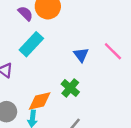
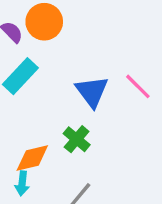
blue triangle: (81, 55) -> (92, 92), size x1.5

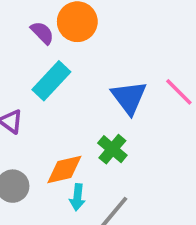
cyan arrow: (22, 183) -> (77, 197), moved

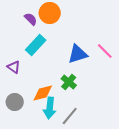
blue triangle: (129, 97) -> (78, 54), turned 50
cyan arrow: (77, 197) -> (50, 108), size x1.5

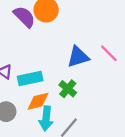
purple semicircle: (31, 19) -> (24, 17), size x1.5
cyan rectangle: (36, 45) -> (30, 78), moved, turned 35

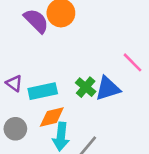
blue triangle: (78, 57) -> (108, 88), moved
green cross: (68, 89) -> (86, 87), moved

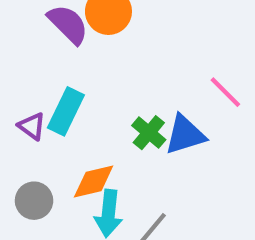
cyan rectangle: (43, 91) -> (66, 111), moved, turned -52

